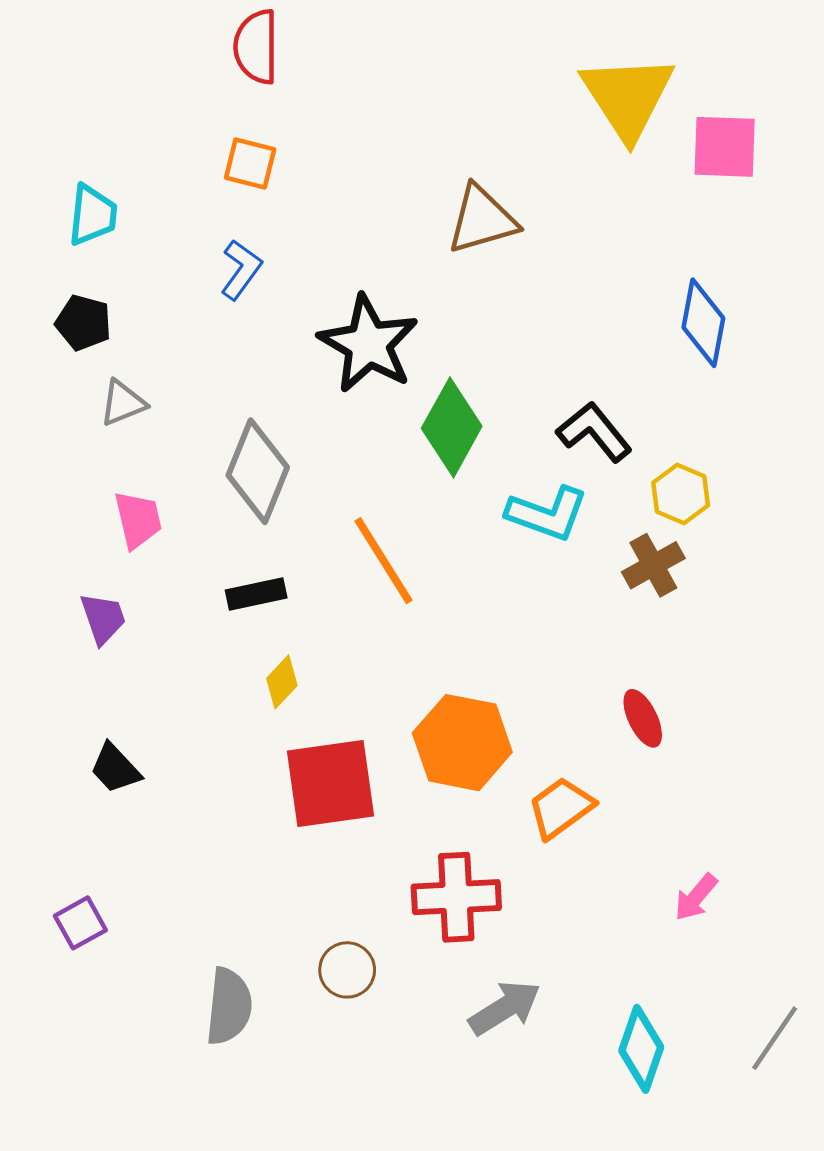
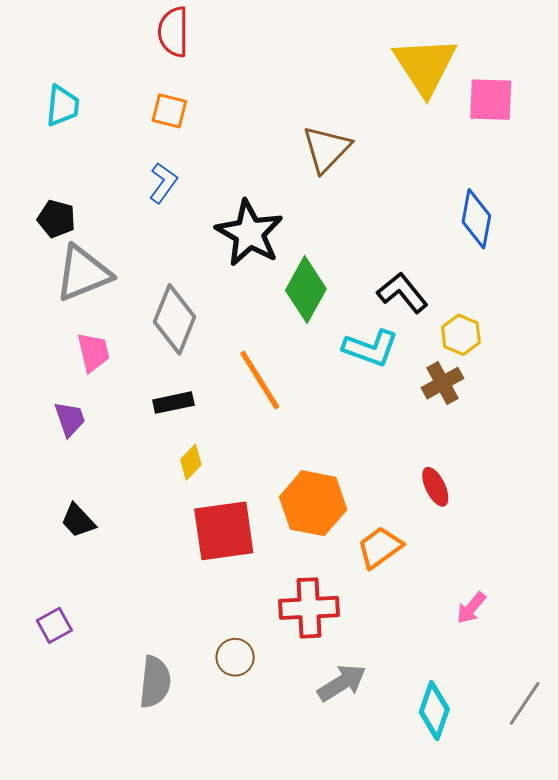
cyan trapezoid: (92, 215) -> (63, 106), moved
brown triangle: (482, 220) -> (326, 149), turned -30
gray triangle: (123, 403) -> (83, 273), size x1.8

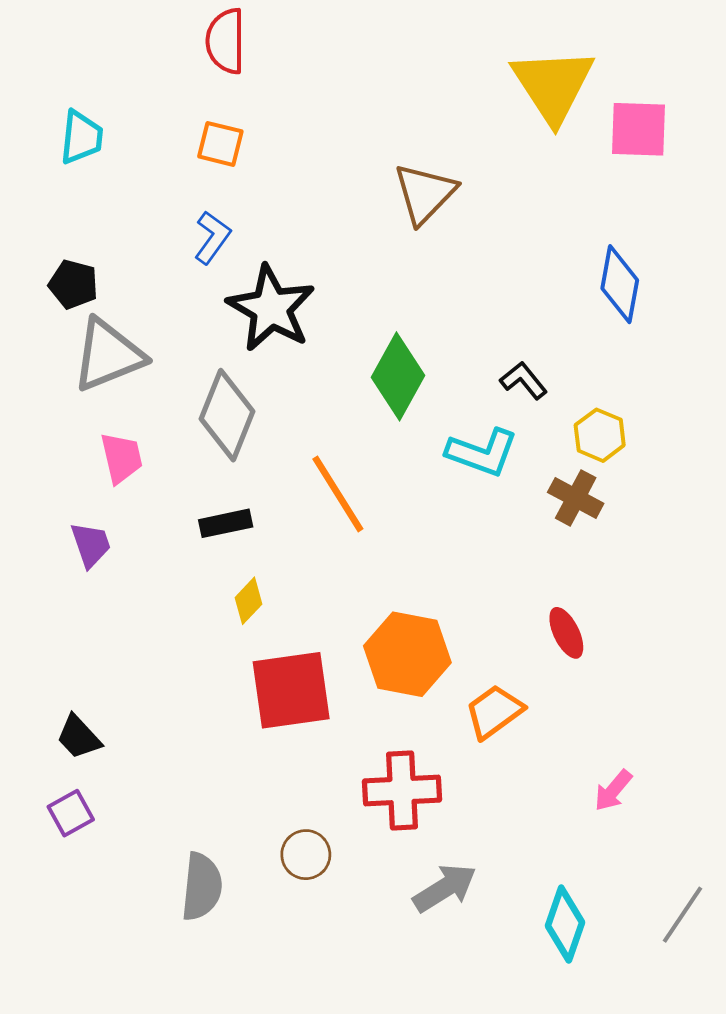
black star: (249, 233) -> (271, 308), moved
black L-shape: (402, 293) -> (524, 380), size x0.7
brown cross: (442, 383) -> (576, 498), turned -33
black trapezoid: (78, 521) -> (79, 737), moved

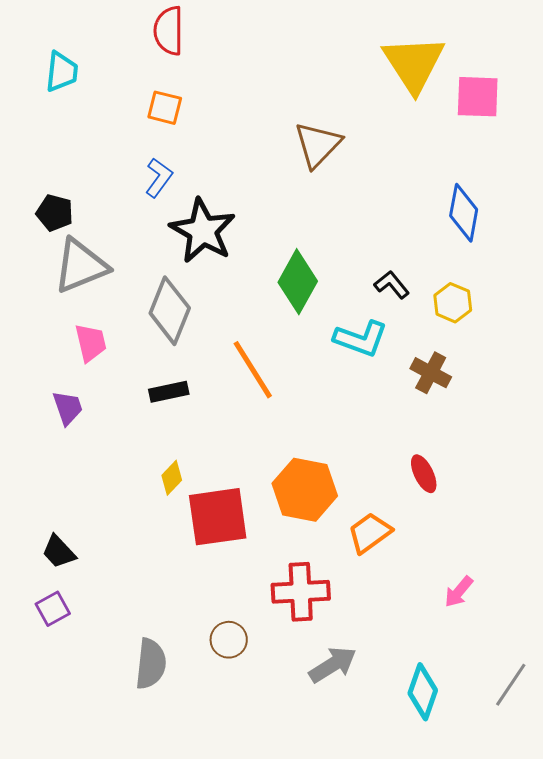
cyan trapezoid: (81, 137) -> (62, 72), moved
yellow hexagon: (600, 435) -> (453, 303), moved
yellow diamond: (248, 601) -> (172, 478), moved

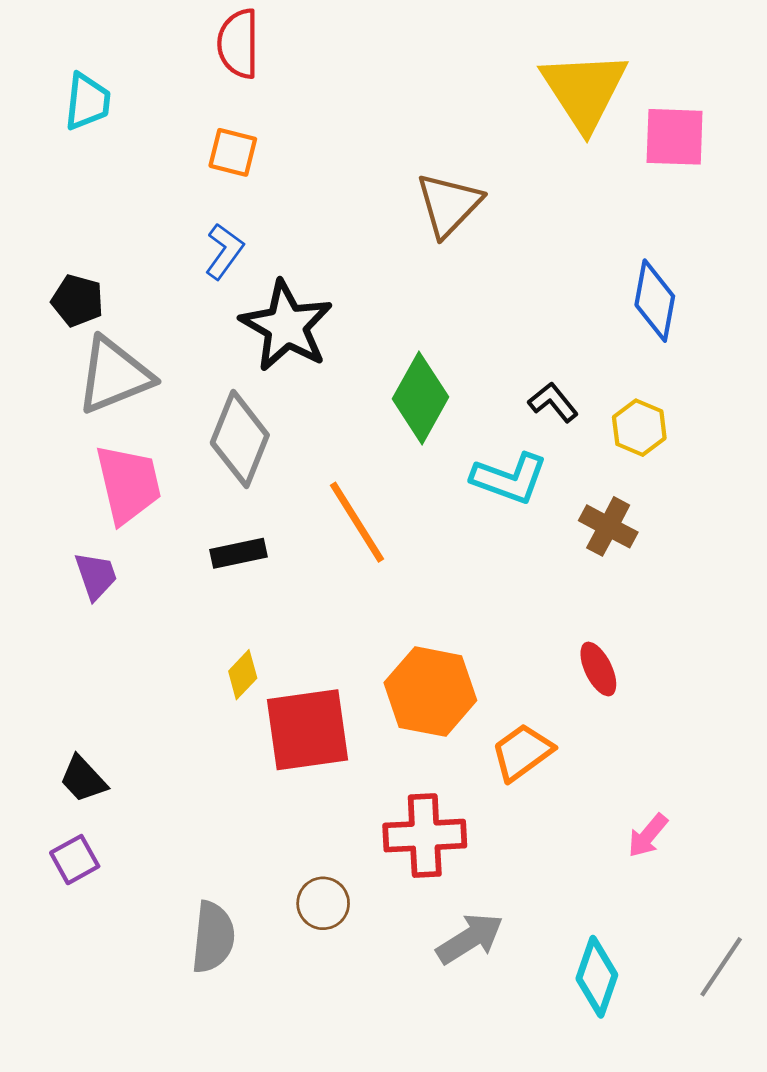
pink trapezoid: (91, 343) -> (128, 484), size x1.5

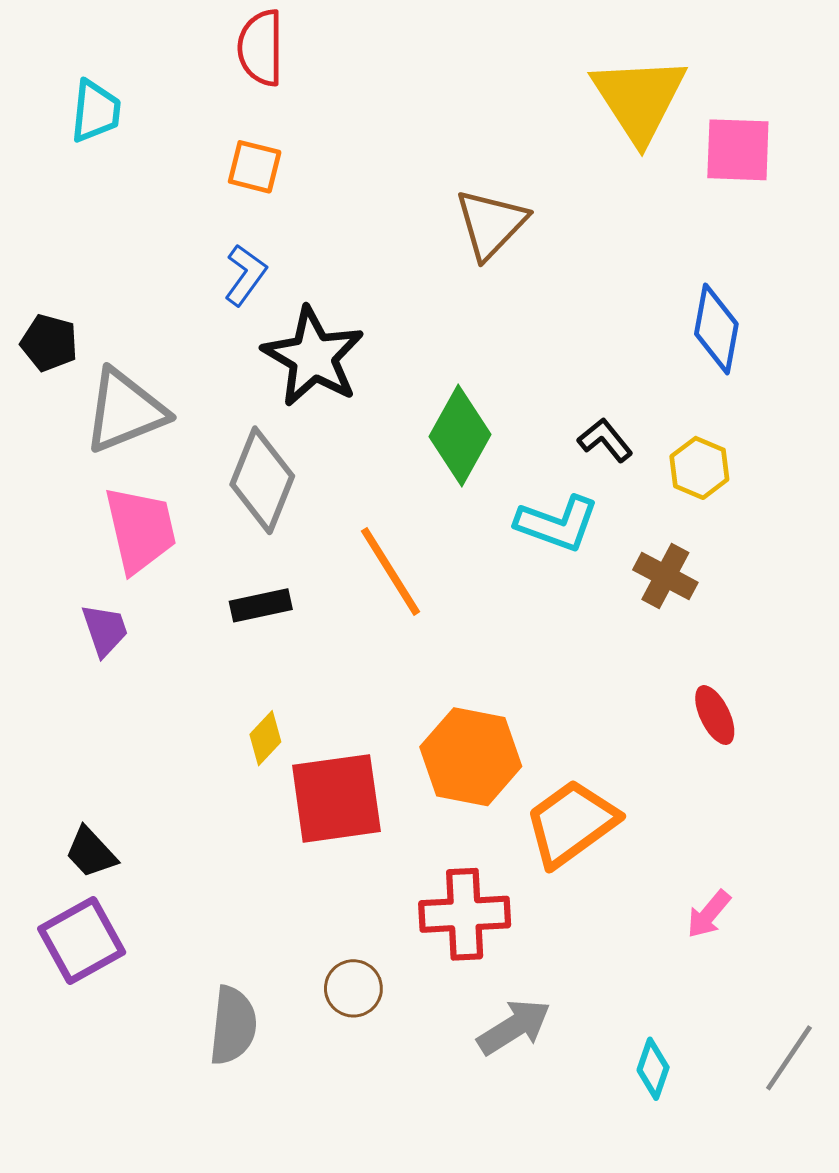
black pentagon: (78, 301) -> (49, 343), moved
red ellipse: (598, 669) -> (715, 715), moved
orange trapezoid: (522, 752) -> (571, 823), size x1.4
purple square: (75, 860) -> (82, 941), size x1.6
cyan diamond: (597, 977) -> (653, 1069), size x0.7

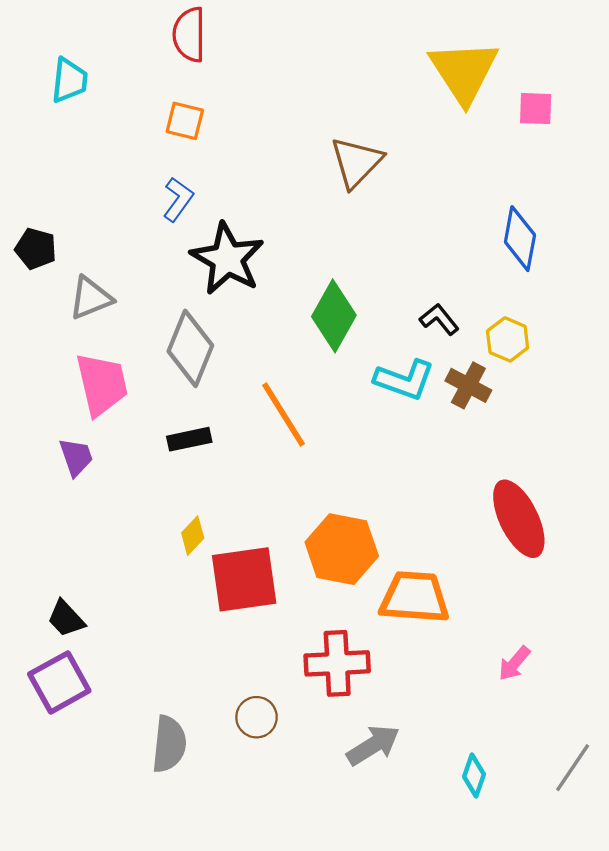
pink square: (738, 150) -> (536, 109), size x0.7
gray triangle: (125, 411) -> (91, 298), size x0.7
brown cross: (665, 576) -> (468, 385), moved
red ellipse: (715, 715) -> (519, 519), size x1.8
orange trapezoid: (571, 823) -> (415, 597), turned 40

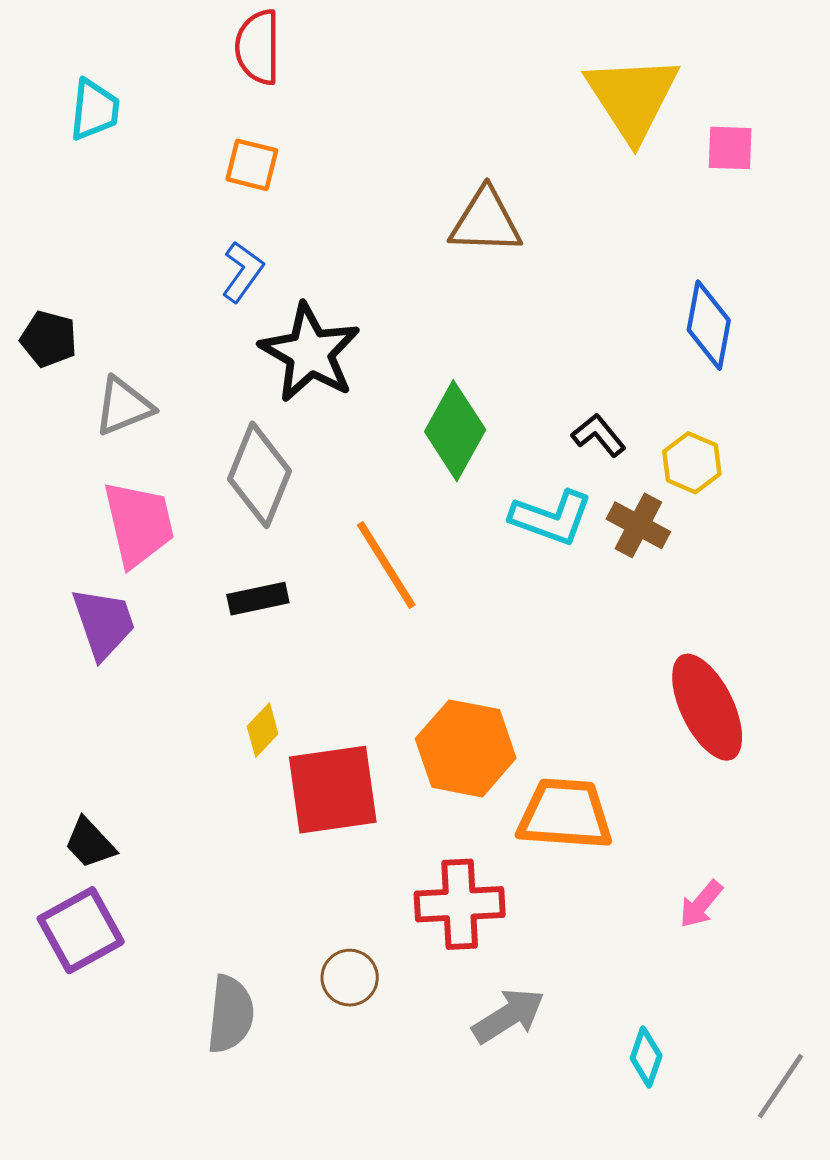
brown triangle: (356, 162) -> (486, 221), turned 48
purple trapezoid: (76, 457) -> (104, 623), size x1.4
gray line: (573, 768) -> (780, 1086), moved

